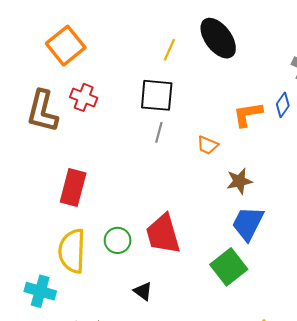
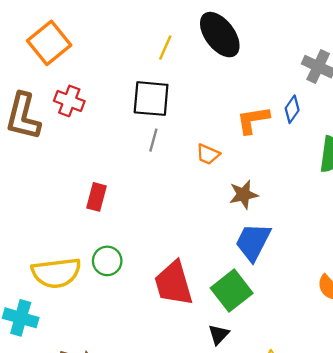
red rectangle: (73, 187) -> (97, 197), moved, size x0.7
red trapezoid: (163, 234) -> (174, 283), moved
yellow semicircle: (72, 251) -> (56, 273), turned -99
black triangle: (143, 291) -> (219, 334), moved, turned 36

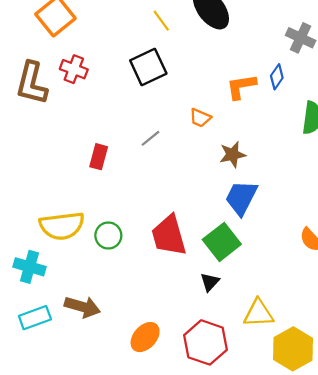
yellow line: (165, 48) -> (161, 21), turned -60
black square: (151, 99) -> (148, 67), turned -30
gray line: (153, 140) -> (150, 138), moved, turned 36
green circle: (107, 261) -> (108, 236), moved

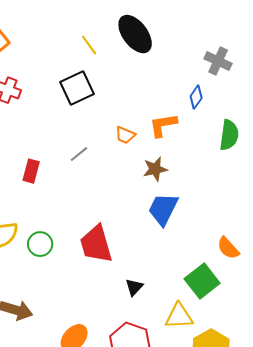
orange L-shape: (241, 86) -> (163, 125), moved
green square: (222, 242) -> (202, 281), moved

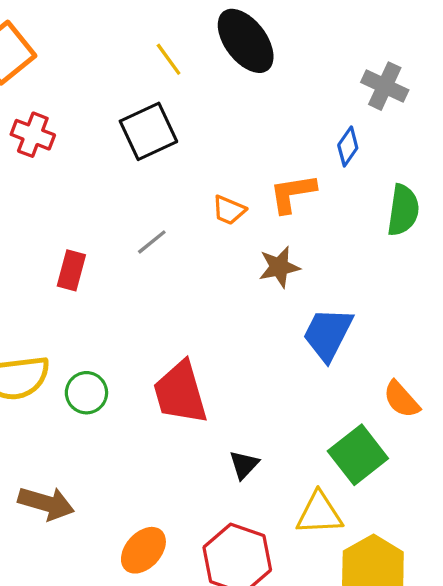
blue trapezoid: (163, 209) -> (328, 334), moved

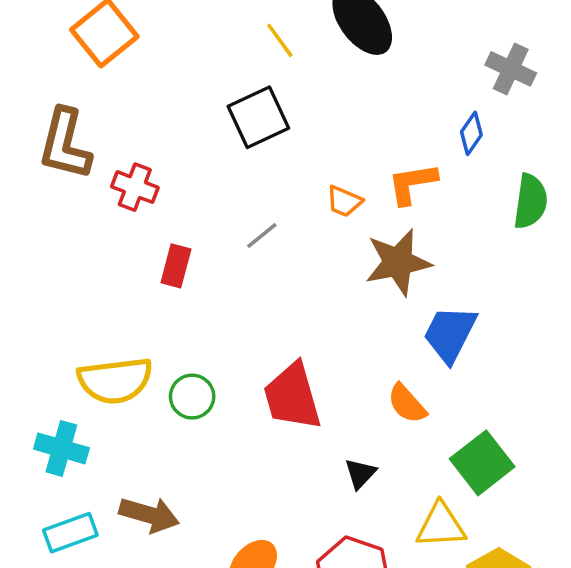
red cross: (33, 135) -> (135, 187), moved
brown star: (279, 267) -> (398, 262), size x1.5
orange semicircle: (401, 399) -> (407, 404), moved

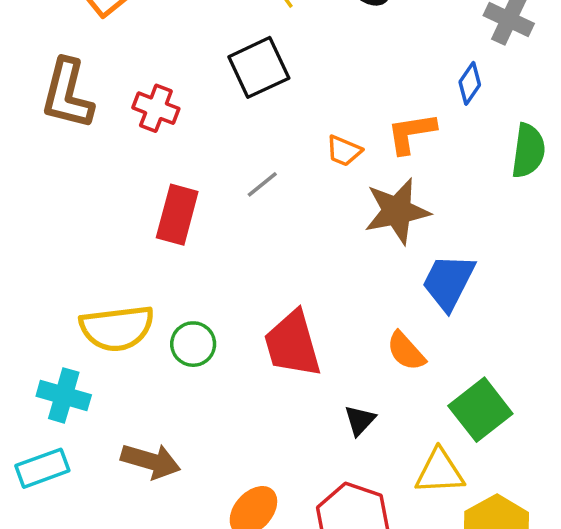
red cross: (135, 187) -> (156, 108), moved
red rectangle: (176, 266) -> (177, 215), size x1.4
cyan rectangle: (70, 533) -> (42, 468), moved

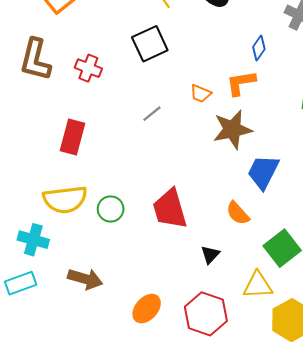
blue diamond: (470, 83) -> (259, 48), moved
red rectangle: (177, 215) -> (72, 137), moved

